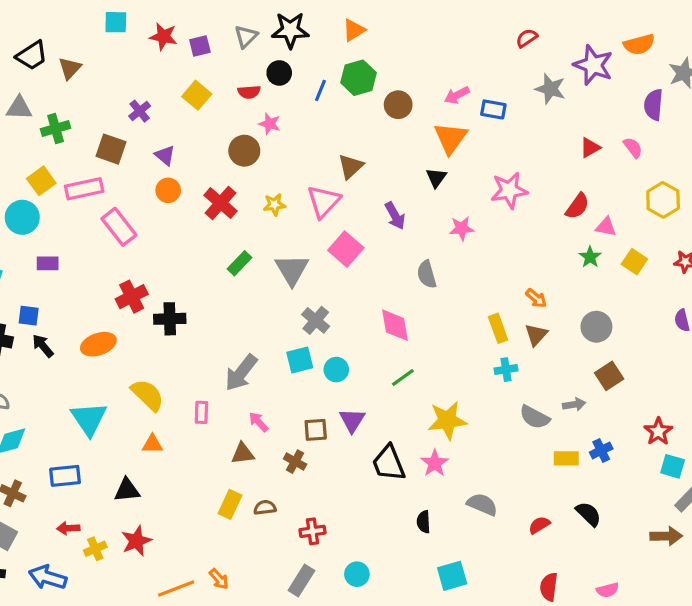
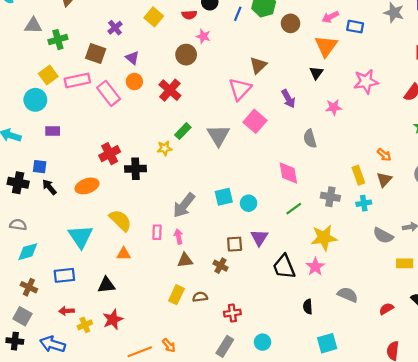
yellow star: (274, 205) -> (165, 148), moved
pink rectangle: (119, 227) -> (109, 93), moved
gray cross: (316, 320) -> (330, 197), moved, turned -30
pink arrow: (259, 422) -> (179, 237), moved, turned 32

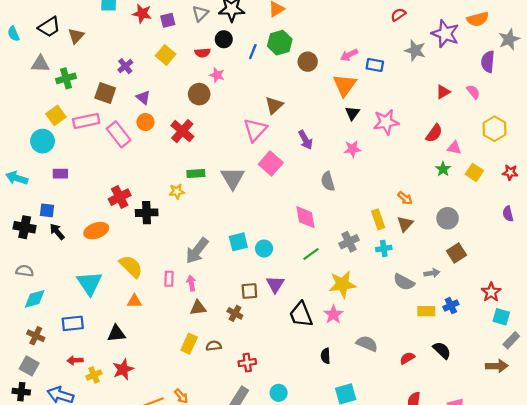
black triangle: (316, 73) -> (352, 113), moved
green rectangle: (183, 131) -> (196, 174), turned 42
gray cross: (330, 197) -> (349, 242), turned -36

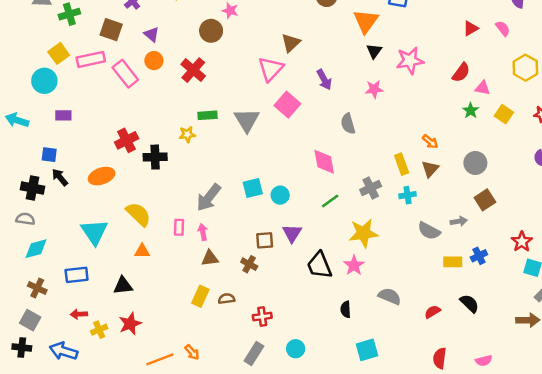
black cross: (25, 227) -> (32, 188), moved

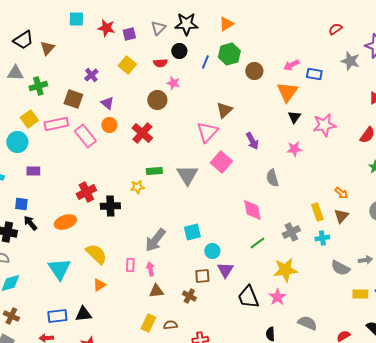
cyan circle: (280, 195) -> (212, 251), moved
orange triangle: (142, 251) -> (99, 285), turned -32
blue rectangle: (77, 275) -> (57, 316), moved

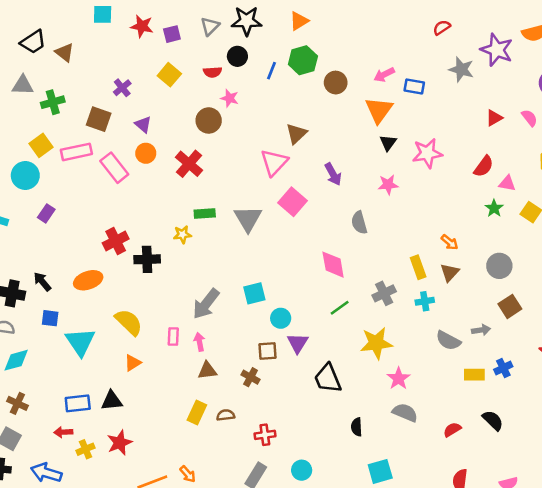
brown triangle: (47, 48) -> (65, 52), turned -35
purple rectangle: (33, 171) -> (46, 213), turned -56
blue square: (21, 204) -> (50, 318), moved
pink star: (277, 297) -> (399, 378), moved

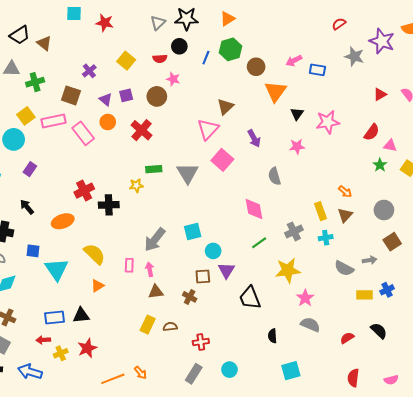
purple square: (172, 34) -> (126, 95), moved
orange triangle: (379, 110) -> (276, 91), moved
black arrow: (42, 282) -> (27, 207), moved

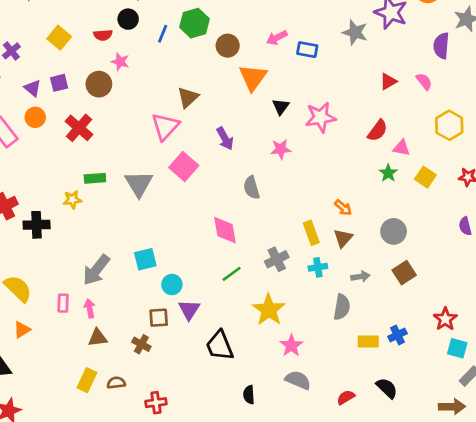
gray arrow: (370, 260) -> (360, 277), moved
gray semicircle: (344, 268) -> (342, 307), turned -108
yellow star: (288, 270) -> (269, 310), turned -30

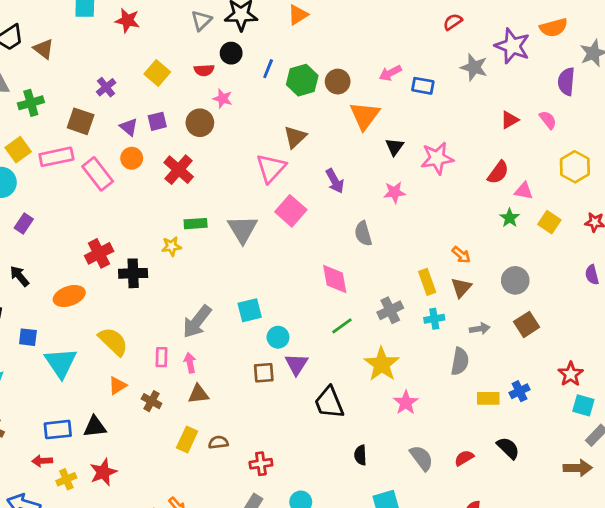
green hexagon: (194, 23) -> (302, 80), moved
brown cross: (141, 344) -> (152, 401), moved
gray semicircle: (298, 380) -> (421, 458), moved, turned 30

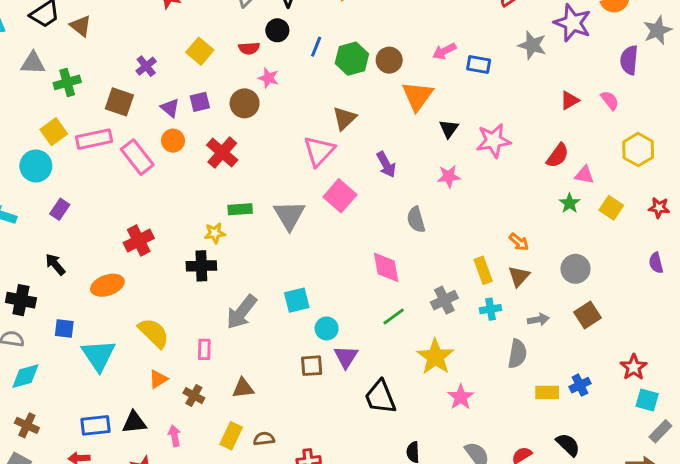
black cross: (133, 273) -> (201, 266), moved
pink arrow: (190, 363) -> (175, 436), moved

